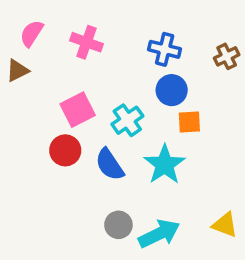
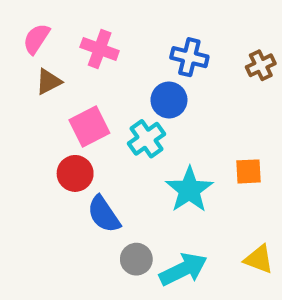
brown triangle: (17, 71) -> (49, 82), moved
blue circle: (172, 90) -> (169, 100), moved
orange square: (189, 122) -> (249, 171), moved
blue semicircle: (110, 165) -> (104, 214), moved

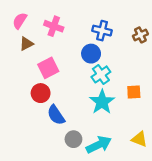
cyan cross: (147, 139) -> (101, 74), moved

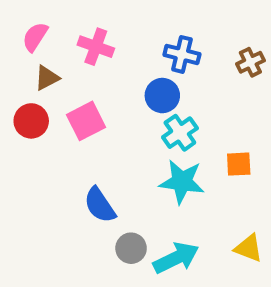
red circle: (41, 93) -> (31, 121), moved
cyan star: (102, 102) -> (182, 182), turned -30

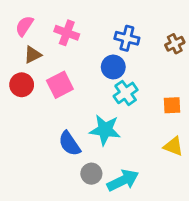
orange square: (239, 164) -> (172, 105), moved
cyan star: (182, 182) -> (105, 130), moved
yellow triangle: (248, 248) -> (173, 146), moved

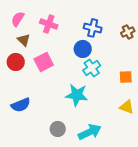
brown triangle: (33, 55) -> (24, 40), turned -48
blue semicircle: (69, 144) -> (21, 105), moved, turned -78
gray circle: (91, 174) -> (58, 129), moved

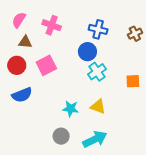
brown triangle: (24, 40) -> (25, 42), turned -40
cyan star: (77, 95) -> (71, 109), moved, size x0.7
blue semicircle: (21, 105) -> (22, 95), moved
yellow triangle: (127, 107) -> (98, 107), moved

